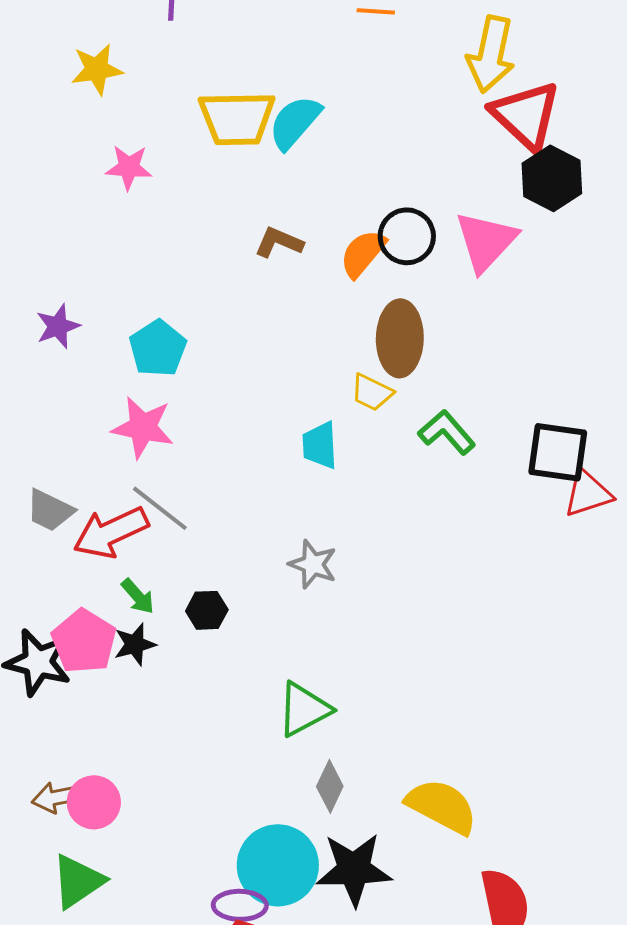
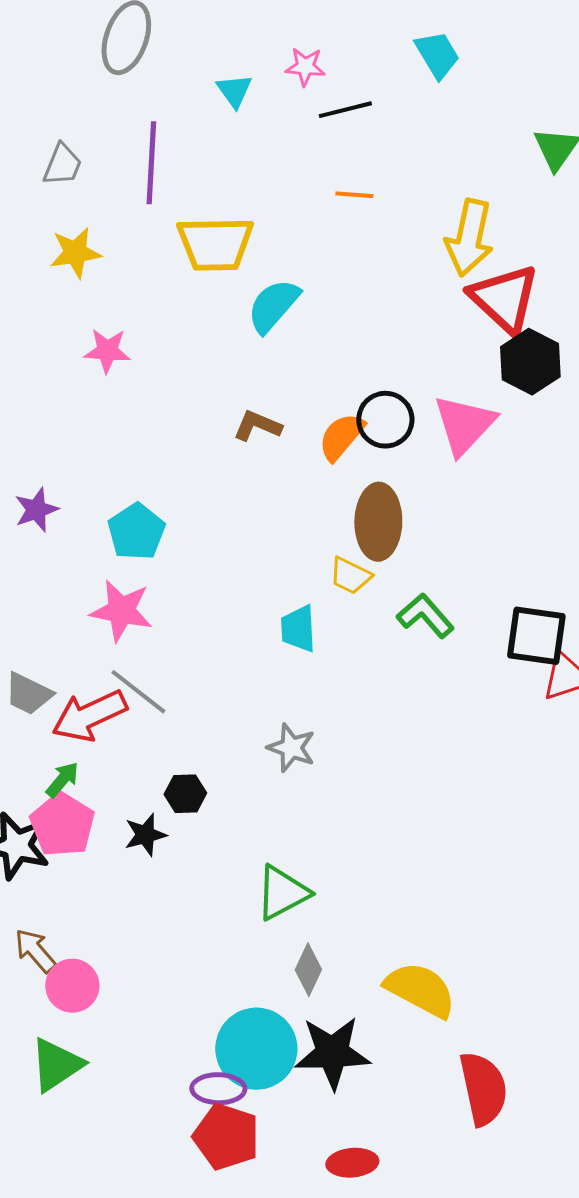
yellow trapezoid: (237, 118) -> (215, 244), moved
green arrow: (138, 596) -> (62, 780), moved, turned -99
black star: (135, 644) -> (145, 835), moved
brown arrow: (57, 797) -> (35, 951), moved, turned 60

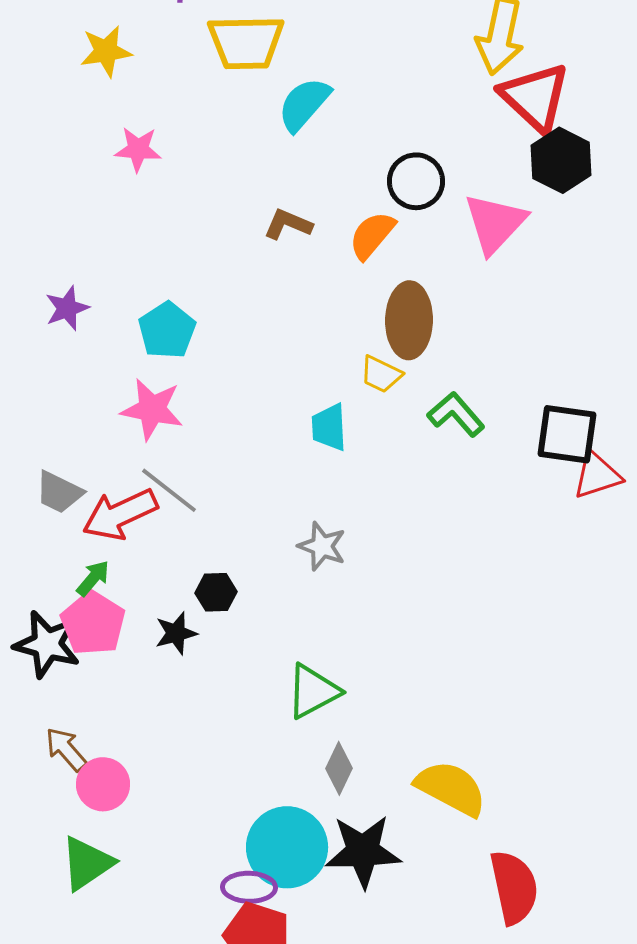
black circle: (385, 420) -> (416, 181), moved

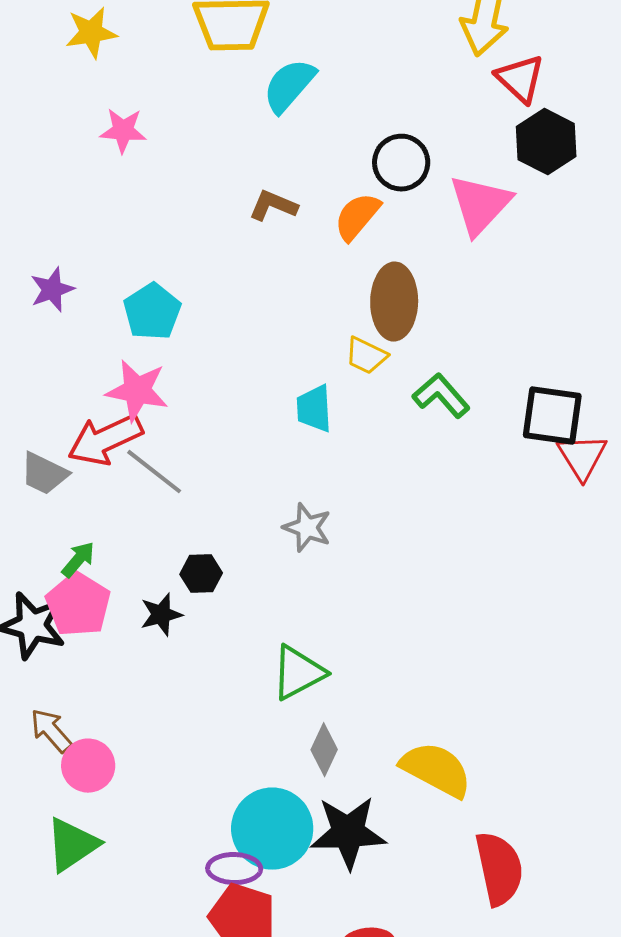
red triangle: (535, 97) -> (520, 79), size x0.7
red triangle: (597, 475) -> (582, 457), turned -44
red arrow: (120, 514) -> (105, 440), moved

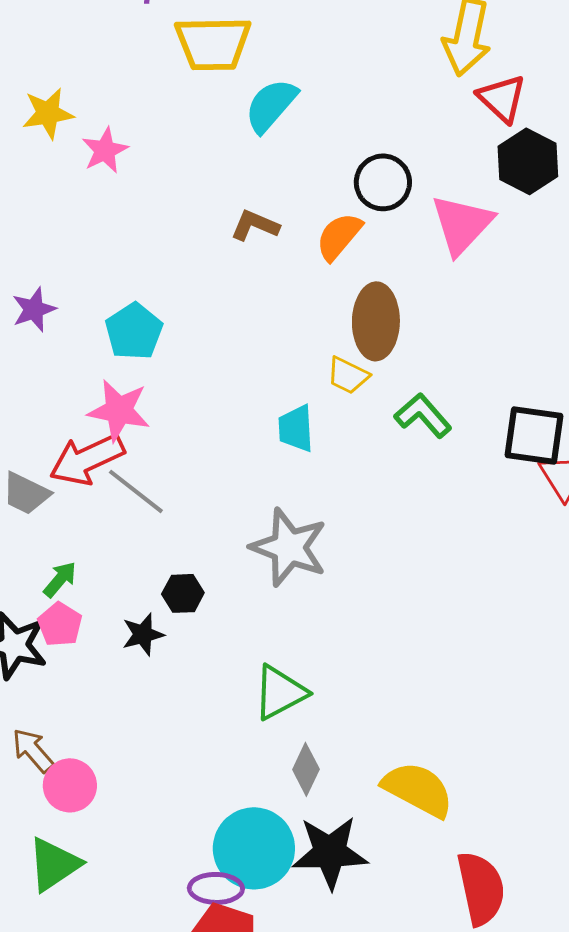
yellow star: (91, 33) -> (48, 113), moved
pink star: (123, 131) -> (105, 150), turned -30
gray star: (307, 528) -> (289, 547), size x1.6
pink pentagon: (78, 605) -> (60, 624), size x0.7

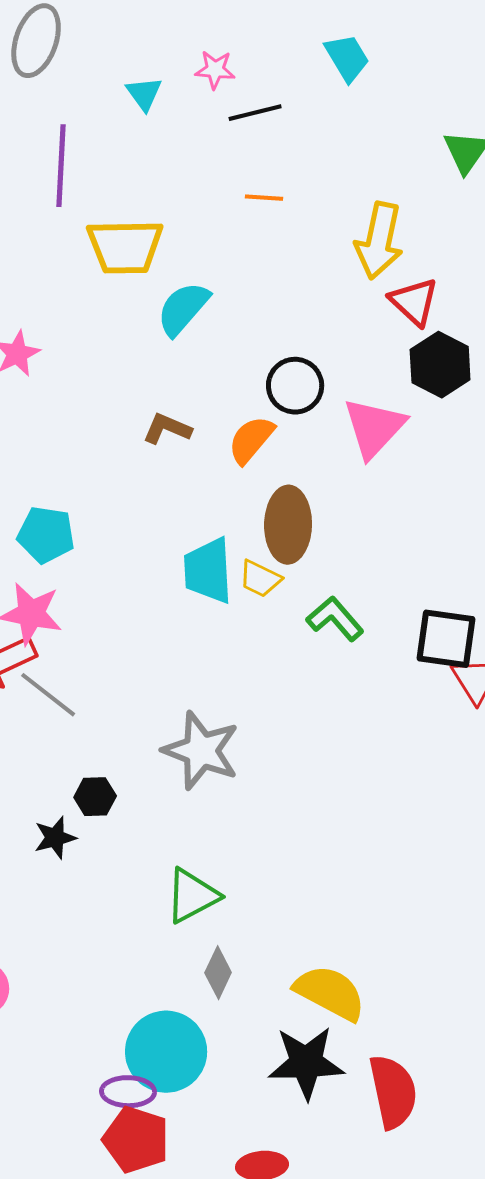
cyan pentagon: (134, 331) -> (46, 535), turned -30
cyan trapezoid: (296, 428) -> (208, 571), moved, size x1.4
black star: (330, 852) -> (306, 1063), moved

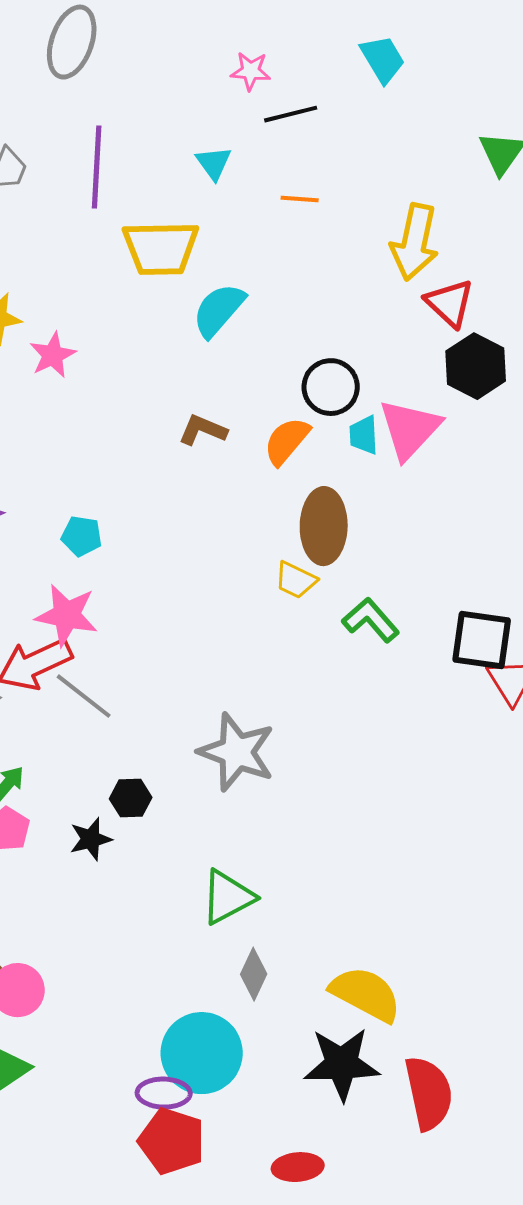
cyan triangle: (144, 94) -> (214, 163), moved
cyan pentagon: (46, 535) -> (82, 536), size x0.7
cyan trapezoid: (208, 571) -> (364, 435), moved, size x0.6

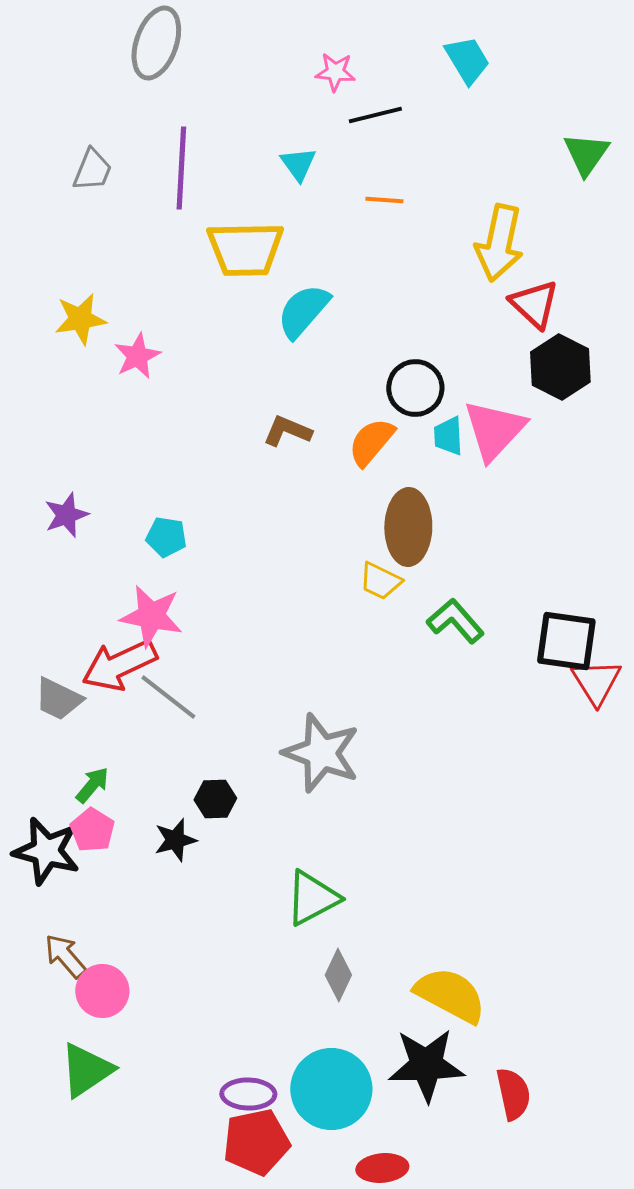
cyan circle: (202, 1053) -> (331, 1089), moved
red semicircle: (429, 1093) -> (513, 1094), size x0.7
red pentagon: (172, 1141) -> (256, 1142), turned -30

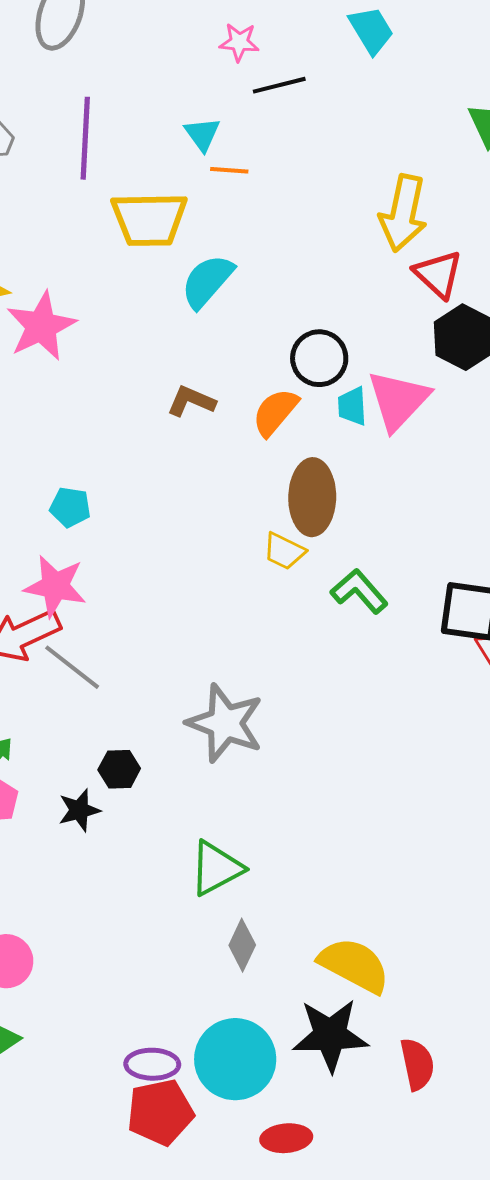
orange line: (384, 200) -> (229, 170), moved
pink star: (137, 356) -> (41, 326), size x1.5

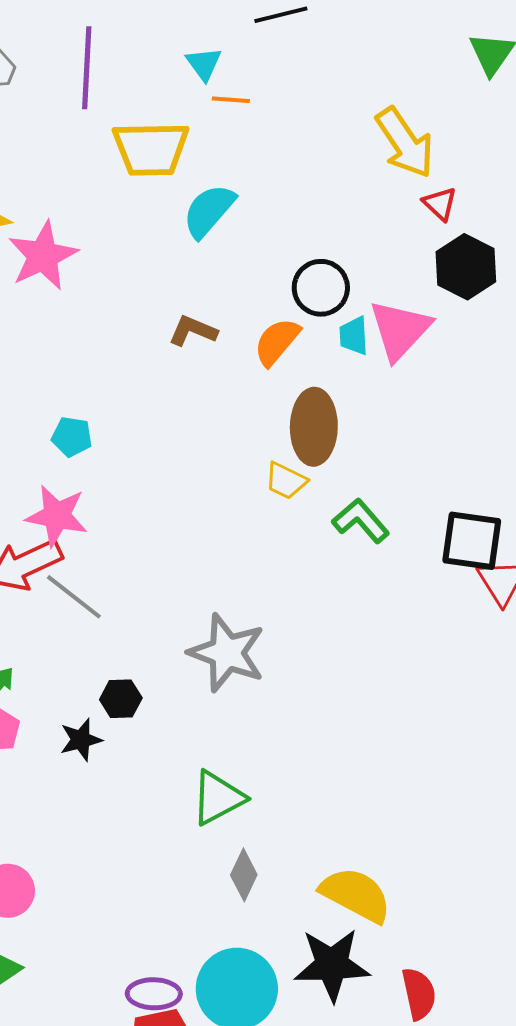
yellow arrow: (403, 213) -> (405, 143), turned -46
red triangle: (438, 274) -> (440, 204), size x0.7

